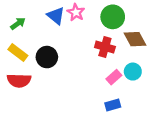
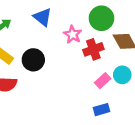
pink star: (76, 12) -> (73, 34), moved
red cross: (105, 47) -> (93, 49), turned -36

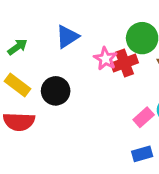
blue triangle: (43, 17) -> (67, 37), turned 48
red cross: (93, 49) -> (125, 63), moved

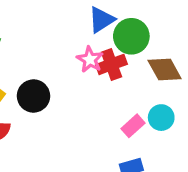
blue triangle: (67, 37) -> (101, 20), moved

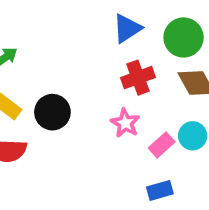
green circle: (131, 36) -> (184, 37), moved
pink star: (90, 59) -> (125, 123), moved

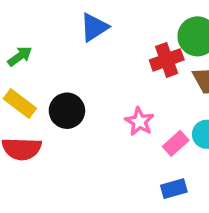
blue triangle: (127, 28) -> (94, 27), moved
red cross: (138, 78) -> (167, 60), moved

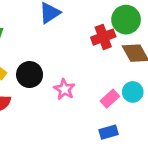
pink star: (139, 122) -> (64, 89), moved

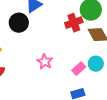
black circle: (30, 75) -> (19, 23), moved

